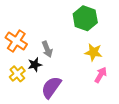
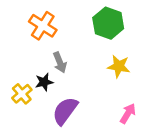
orange cross: (16, 41) -> (43, 26), moved
pink arrow: (101, 75) -> (128, 113), moved

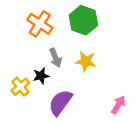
green hexagon: (108, 23) -> (83, 20), moved
yellow star: (119, 66) -> (86, 61), moved

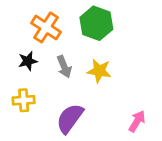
black star: (41, 76) -> (28, 61), moved
yellow cross: (20, 87) -> (24, 100), turned 36

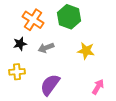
gray arrow: (64, 67) -> (46, 48), turned 91
yellow star: (99, 71) -> (86, 51), moved

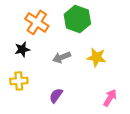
gray arrow: (46, 48) -> (62, 57), moved
purple semicircle: (50, 85) -> (56, 96), size x0.6

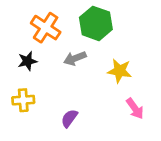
gray arrow: (62, 57) -> (75, 58), moved
pink arrow: (110, 98) -> (135, 109), moved, turned 114

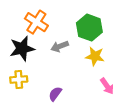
green hexagon: (96, 23) -> (89, 28), moved
black star: (27, 61) -> (22, 49), size x1.6

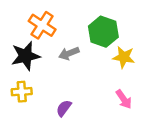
yellow star: (95, 56) -> (124, 57), moved

